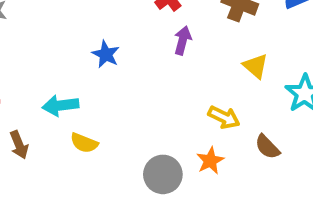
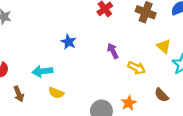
purple arrow: (183, 40) -> (113, 51), moved, turned -42
yellow triangle: (256, 66) -> (164, 46), moved
yellow arrow: (224, 117) -> (137, 68), moved

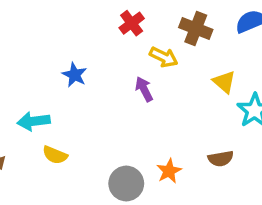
yellow arrow: (137, 68) -> (164, 57), moved
brown semicircle: (162, 95) -> (221, 159), turned -56

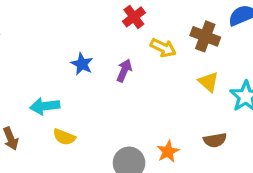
brown cross: (196, 29) -> (205, 36), moved
yellow triangle: (224, 82) -> (208, 82), moved
purple arrow: (144, 89) -> (124, 70), moved, turned 50

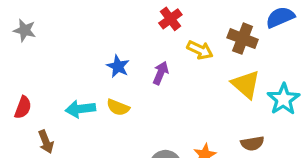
yellow triangle: (208, 82) -> (246, 84), size x1.4
yellow semicircle: (64, 137) -> (118, 107), moved

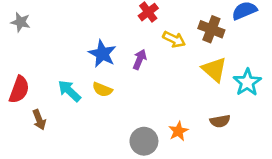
blue star: (118, 66) -> (102, 54), size x1.4
red semicircle: (23, 107) -> (19, 90), size x1.4
cyan arrow: (80, 109) -> (69, 91), turned 50

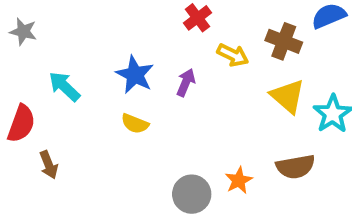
cyan arrow: (69, 91) -> (64, 86), moved
brown semicircle: (220, 121) -> (295, 167), size x1.4

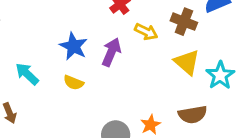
purple arrow: (186, 82) -> (111, 52), size x1.4
cyan arrow: (64, 86) -> (27, 74), moved

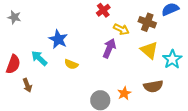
blue star: (74, 46) -> (58, 39), moved
purple arrow: (111, 52) -> (109, 48), moved

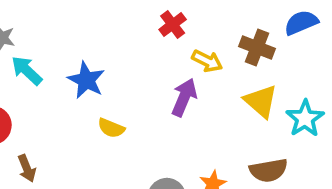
cyan arrow: (39, 58) -> (27, 70), moved

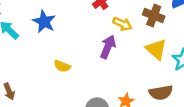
blue star: (86, 80) -> (44, 22), moved

